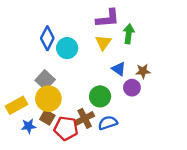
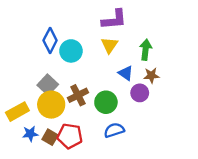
green arrow: (129, 34) -> (146, 50), moved
brown square: (47, 117) -> (50, 137), moved
brown cross: (85, 118) -> (78, 95), moved

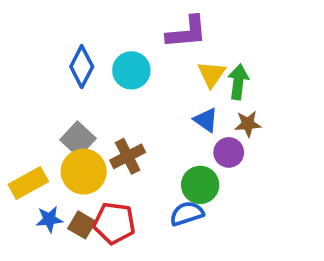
yellow triangle: (109, 45) -> (212, 74), moved
cyan circle: (71, 51) -> (131, 70), moved
green circle: (106, 102) -> (200, 185), moved

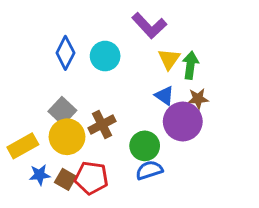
purple L-shape: (187, 32) -> (149, 26), turned 52
purple circle: (229, 152) -> (183, 122), size x1.6
green circle: (200, 185) -> (145, 146), moved

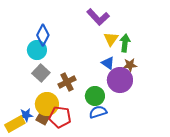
cyan circle: (105, 56) -> (37, 50), moved
yellow circle: (67, 137) -> (47, 104), moved
yellow rectangle: (23, 146) -> (15, 124), moved

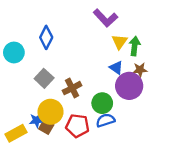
cyan circle: (37, 50) -> (14, 52), moved
blue star: (26, 115) -> (37, 120), moved
red pentagon: (60, 117) -> (77, 126), moved

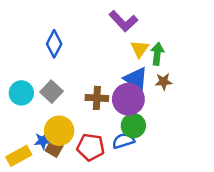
cyan circle: (14, 52) -> (21, 93), moved
blue triangle: (116, 68) -> (136, 79), size x1.5
purple circle: (129, 86) -> (128, 99), moved
brown cross: (72, 88) -> (97, 98), moved, turned 30
green circle: (102, 103) -> (133, 126), moved

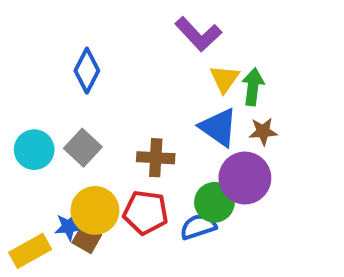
purple circle: (128, 99) -> (245, 178), moved
red pentagon: (91, 147) -> (146, 212), moved

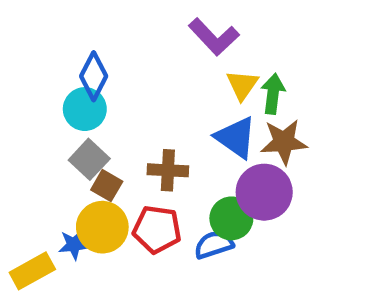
brown star: (263, 131) -> (284, 142), size x1.5
cyan circle: (34, 150) -> (85, 109), moved
brown square: (87, 239) -> (107, 186), moved

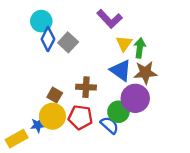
cyan circle: (85, 109) -> (41, 21), moved
gray square: (89, 159) -> (68, 42), moved
blue semicircle: (214, 245) -> (110, 125), turned 60

